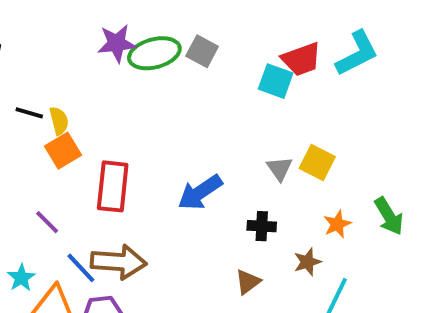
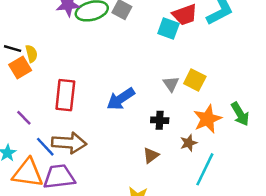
orange square: (63, 151) -> (20, 67), moved
orange star: (337, 224) -> (207, 119), size x1.6

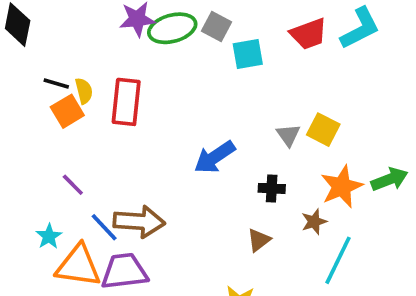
cyan square: (168, 29) -> (248, 54), moved, turned -30
red rectangle: (65, 95) -> (126, 102), moved
green arrow: (240, 114) -> (390, 179), turned -80

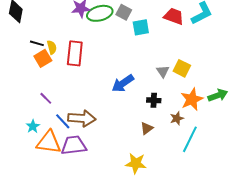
red trapezoid: (309, 34) -> (174, 16), turned -140

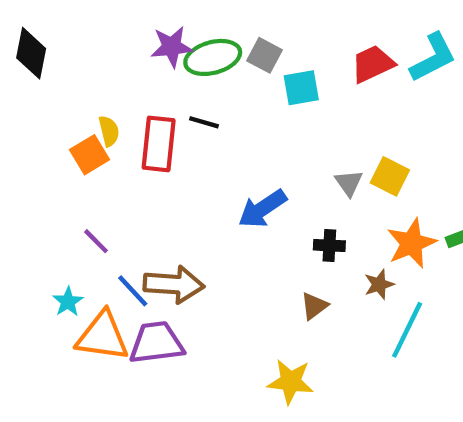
red trapezoid: (174, 16) -> (373, 64), turned -45
black line: (37, 43) -> (204, 122), moved

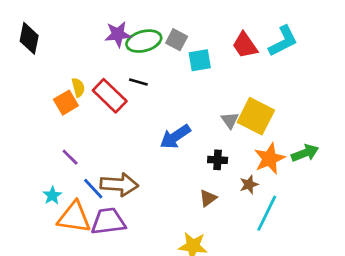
red trapezoid: (373, 64) -> (245, 45), turned -100
red rectangle: (159, 144) -> (110, 96), turned -52
yellow square: (390, 176) -> (256, 116), size x1.5

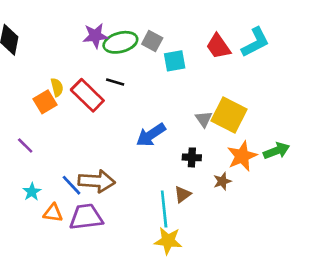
purple line: (70, 157) -> (25, 145), moved
cyan line: (267, 213) -> (164, 209), moved, turned -32
orange triangle: (74, 217) -> (53, 213), size x0.6

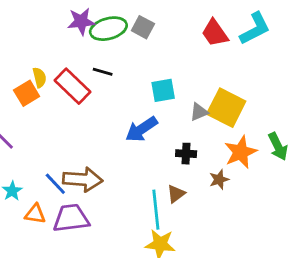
cyan square: (175, 61) -> (163, 90), moved
gray triangle: (204, 119) -> (199, 112), turned 42
green arrow: (277, 151) -> (278, 146), turned 85

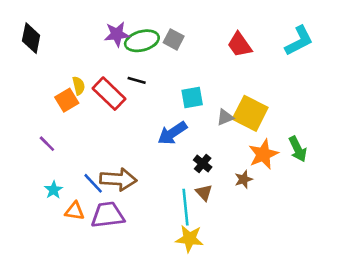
cyan L-shape: (255, 29) -> (299, 41), moved
black cross: (186, 154) -> (203, 163), moved, turned 36
brown triangle: (176, 194) -> (204, 193), turned -36

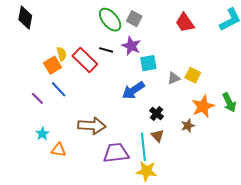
purple star: (117, 34) -> (131, 46), moved, turned 30
green ellipse: (142, 41) -> (110, 20), turned 65
yellow square: (250, 113) -> (193, 75), size x0.6
blue line: (93, 183) -> (59, 89), moved
purple trapezoid: (108, 215) -> (116, 153), moved

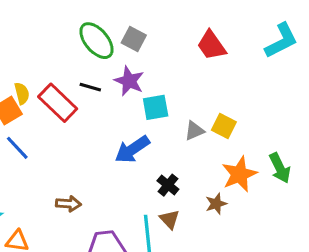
brown arrow: (92, 126) -> (69, 204), size x0.6

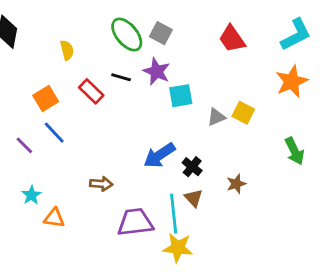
yellow semicircle: (22, 93) -> (67, 50), moved
red rectangle: (58, 103) -> (91, 91), size x0.7
blue arrow: (132, 149) -> (159, 155), moved
orange star: (239, 174) -> (292, 81), moved

